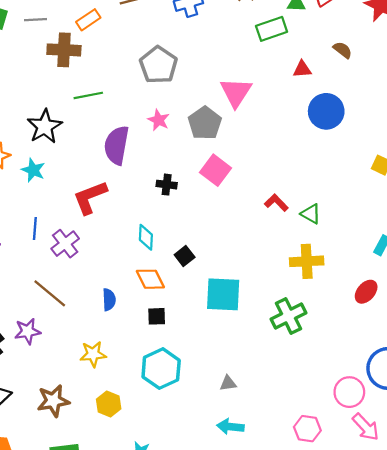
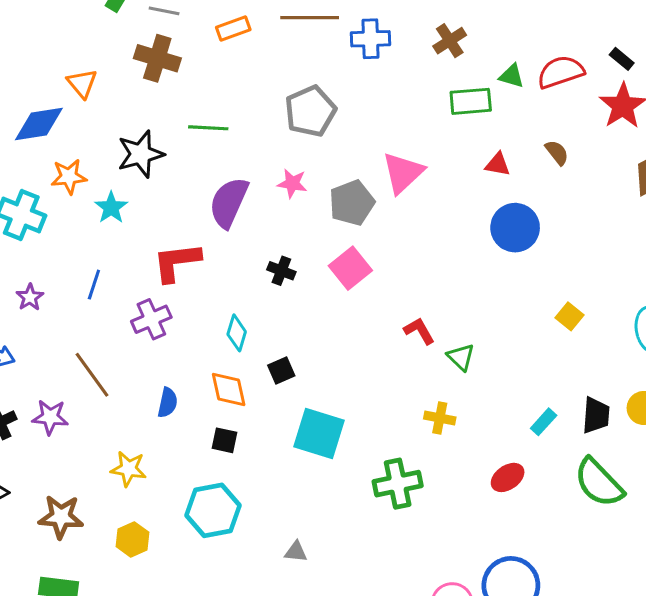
brown cross: (64, 50) -> (157, 58), moved
pink star: (159, 120) -> (292, 183), turned -30
purple cross: (65, 244) -> (151, 319), moved
yellow cross: (307, 261) -> (440, 418), size x0.7

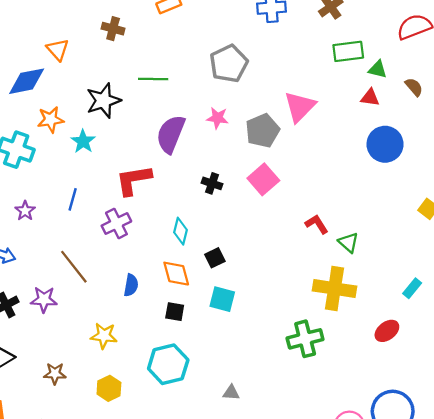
brown cross: (157, 58) -> (113, 29), size x0.7
green triangle: (512, 76) -> (378, 69), moved
yellow cross: (440, 418) -> (334, 288), size x1.8
cyan square: (319, 433) -> (222, 299), moved, size x0.7
brown star: (61, 517) -> (55, 374), size x0.7

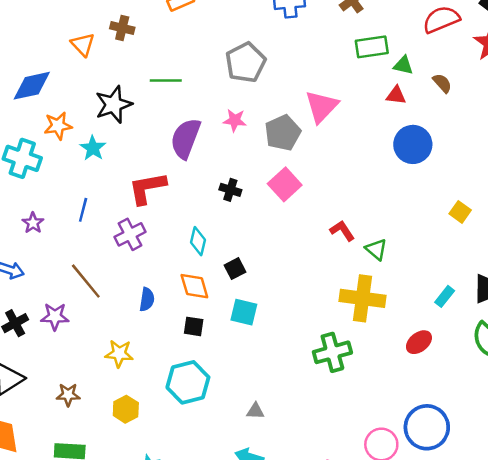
orange triangle: (58, 50) -> (83, 44), moved

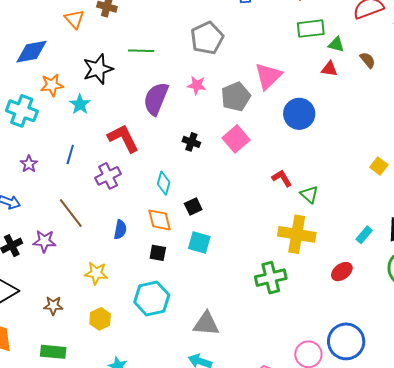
blue circle: (413, 144) -> (299, 114), moved
red L-shape: (147, 188) -> (123, 138), turned 72
gray triangle: (255, 411) -> (206, 324), size x1.8

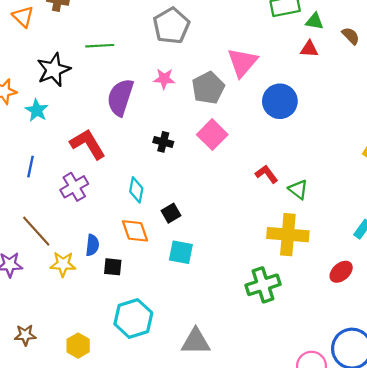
black square: (158, 253) -> (113, 267), moved
yellow star: (96, 273) -> (63, 264), moved

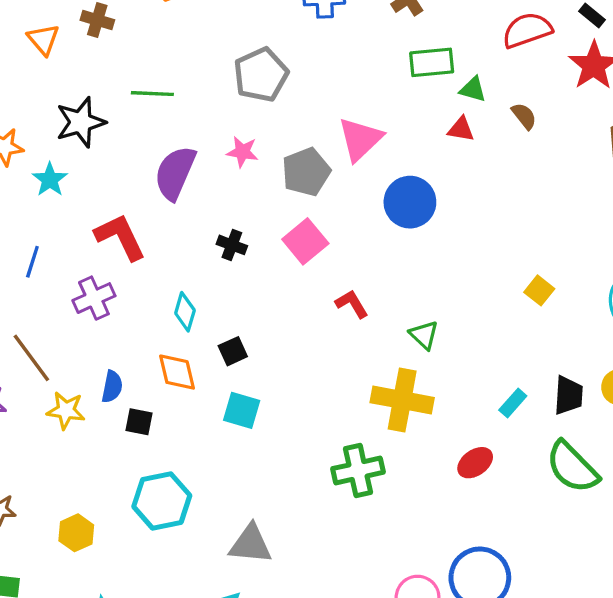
red L-shape: (267, 174) -> (352, 304), moved

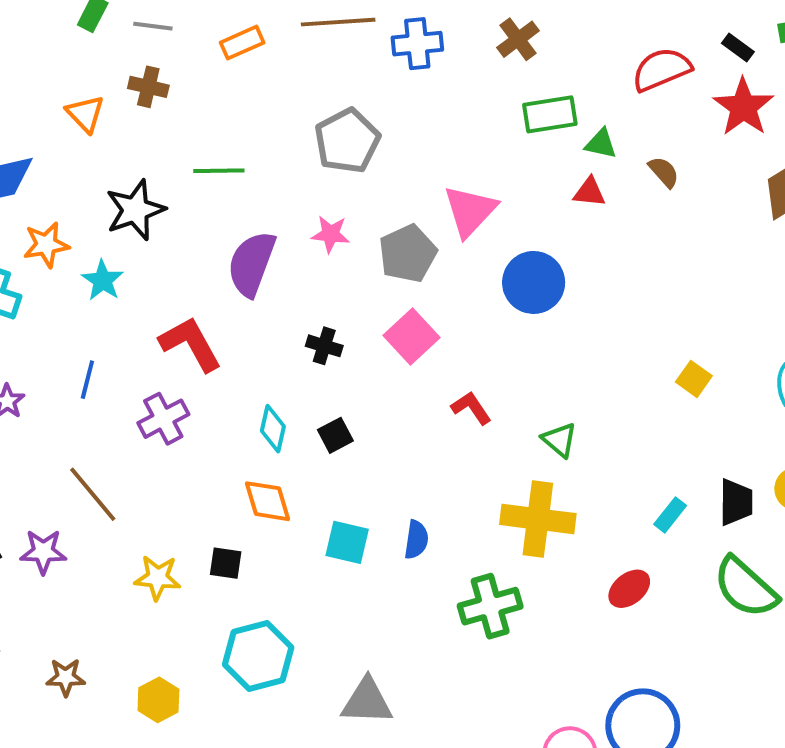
black square: (233, 351) -> (335, 435), moved
blue semicircle: (112, 387) -> (416, 540), moved
yellow star: (66, 410) -> (158, 578), moved

